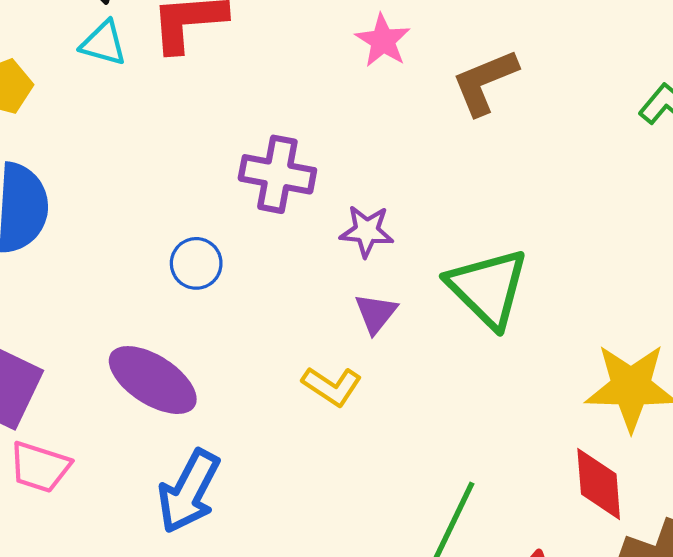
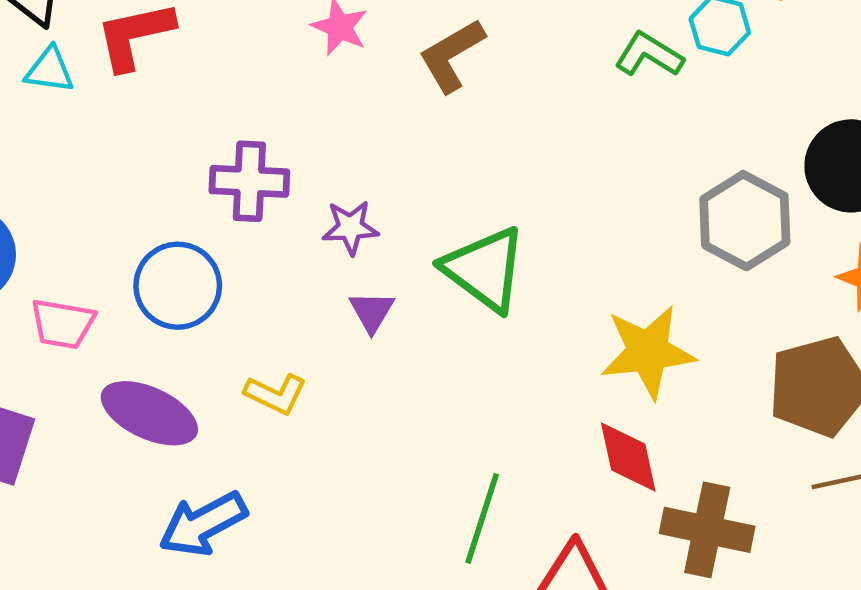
blue circle: (196, 263) -> (178, 286), size x1.6
yellow L-shape: (332, 386) -> (276, 394), moved
pink trapezoid: (40, 467) -> (63, 324), moved
blue arrow: (189, 491) -> (203, 524), turned 42

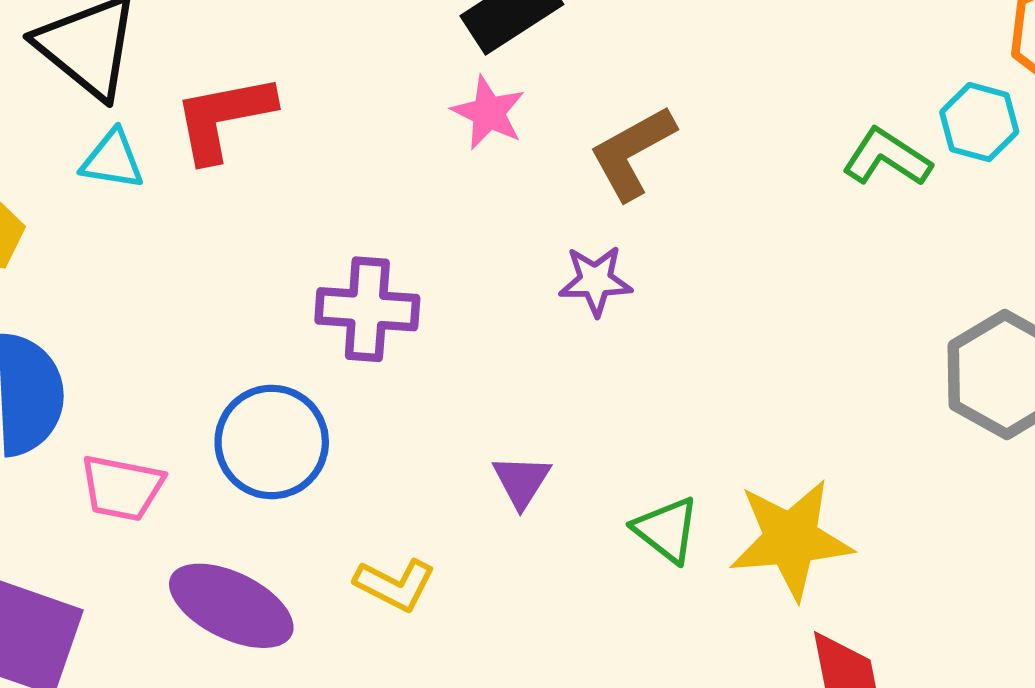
purple star: (350, 227) -> (595, 281), moved
green triangle: (485, 269) -> (667, 530), moved, size x0.6
yellow star: (648, 352) -> (791, 539), moved

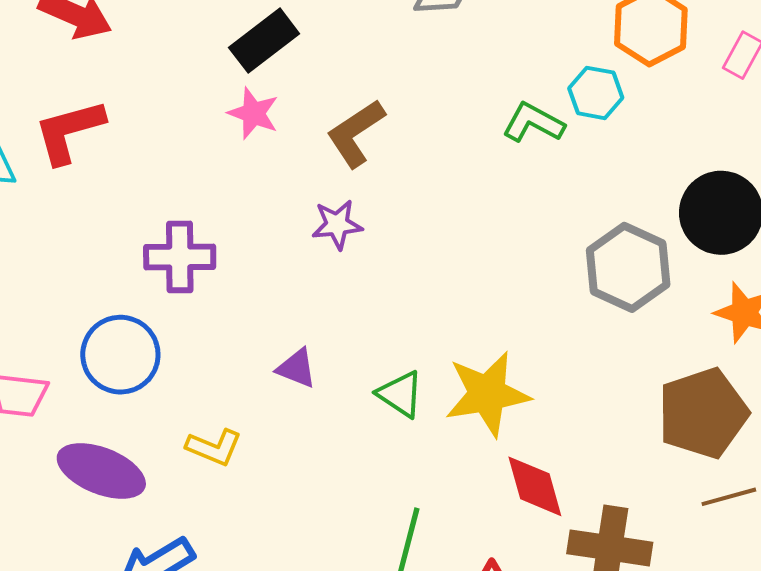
purple triangle: (521, 481) -> (297, 368), turned -36

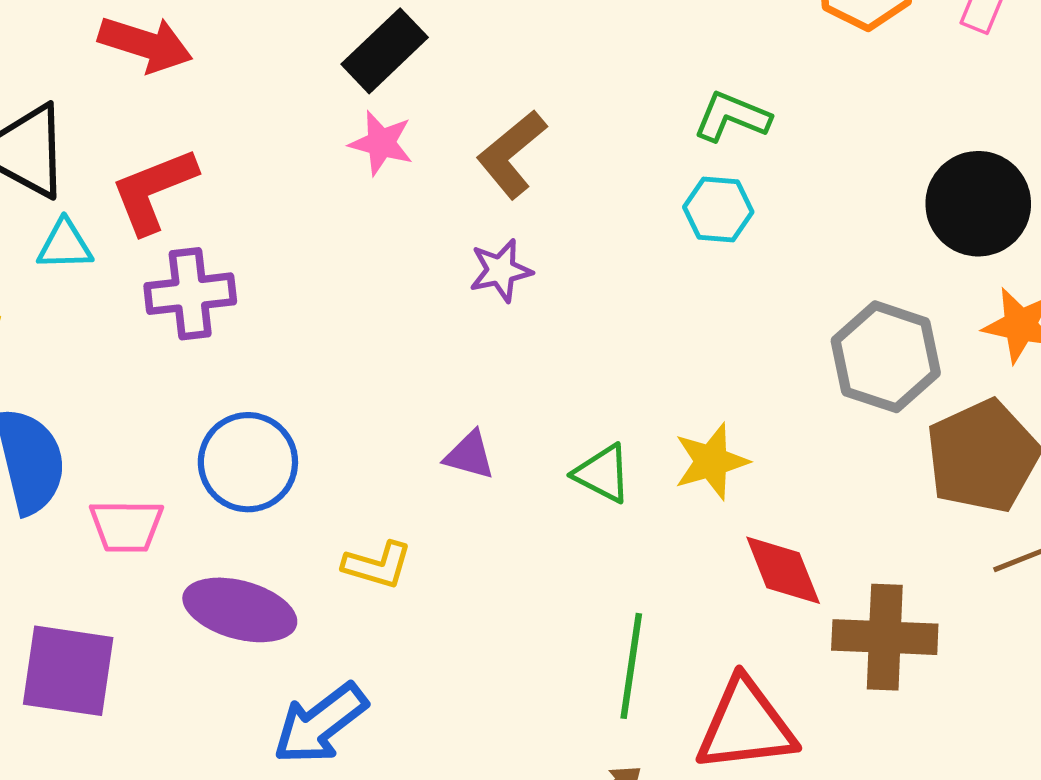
cyan hexagon: (596, 93) -> (718, 210), moved
purple cross: (180, 257) -> (190, 294), moved
gray hexagon: (628, 267) -> (886, 357), moved
yellow star: (487, 394) -> (711, 461), size x0.7

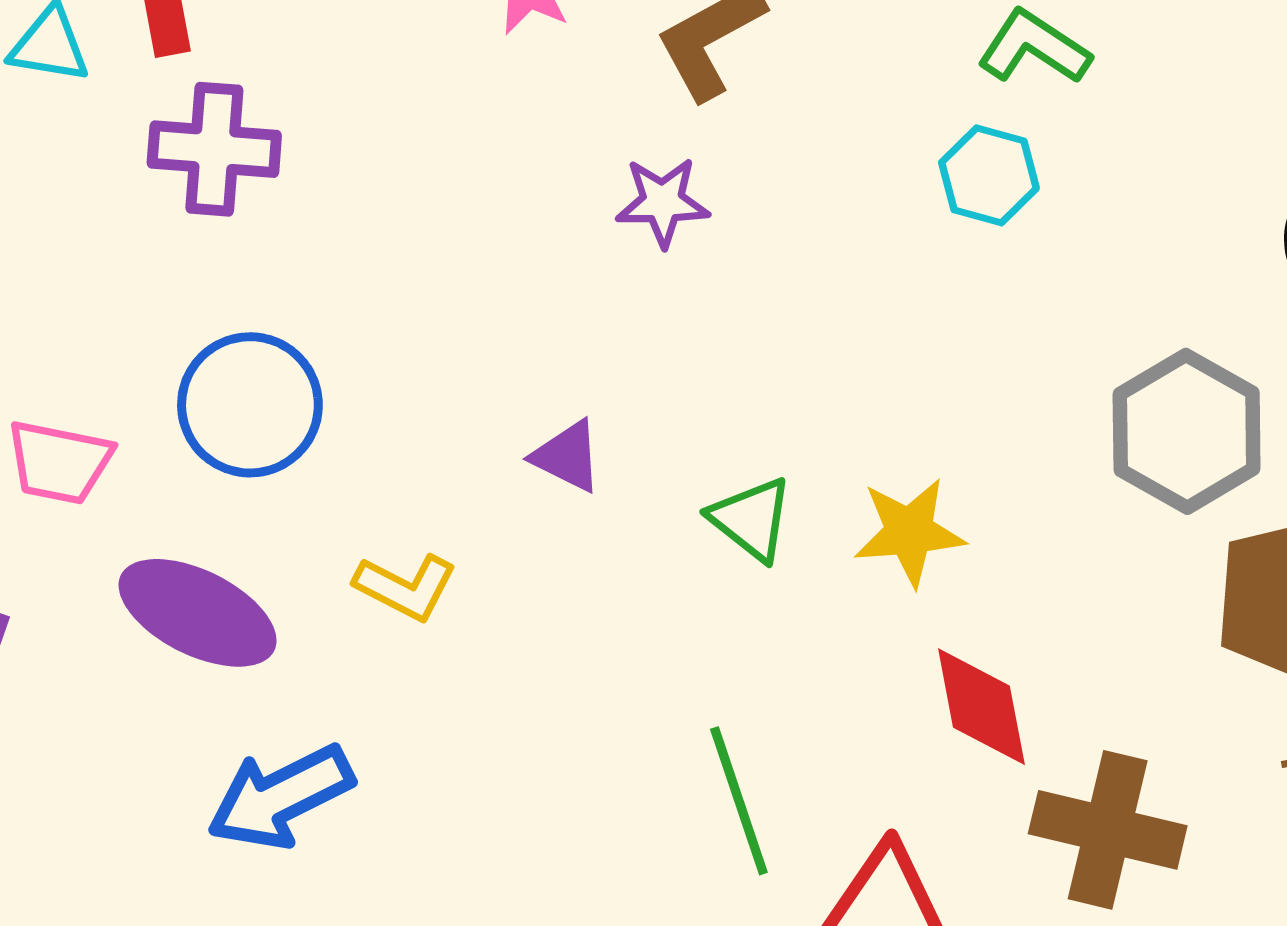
green line: (631, 666) -> (739, 801), turned -38

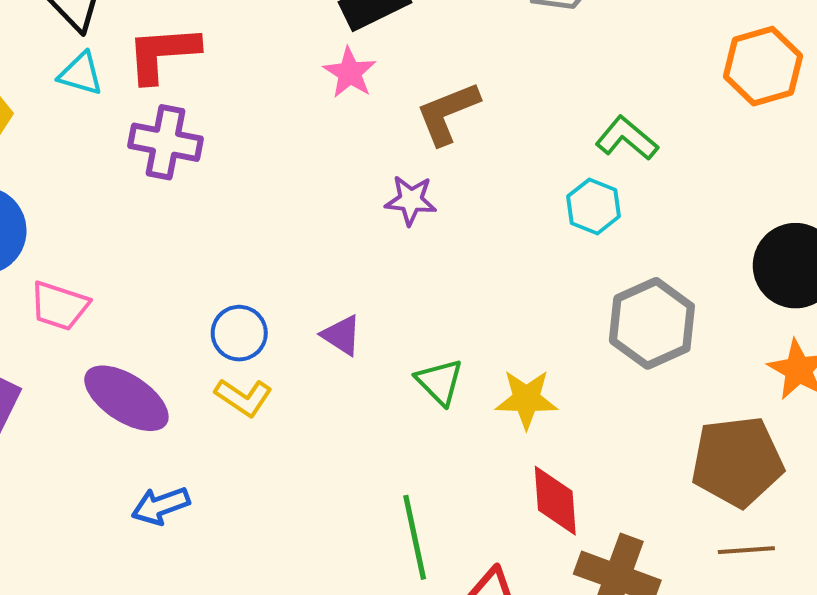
blue circle: (250, 405) -> (239, 333), moved, size x0.7
gray hexagon: (1187, 431) -> (652, 323), moved
blue arrow: (280, 797) -> (161, 506), size x0.7

